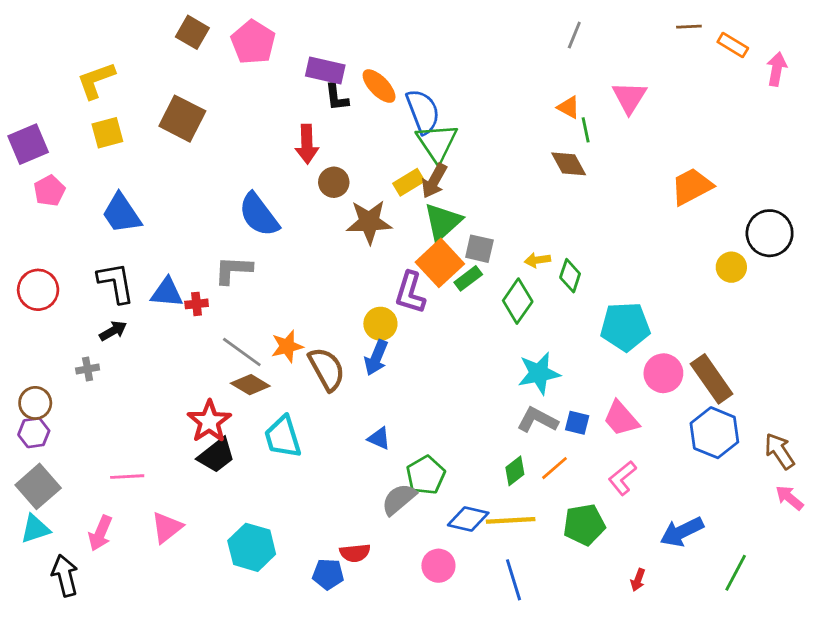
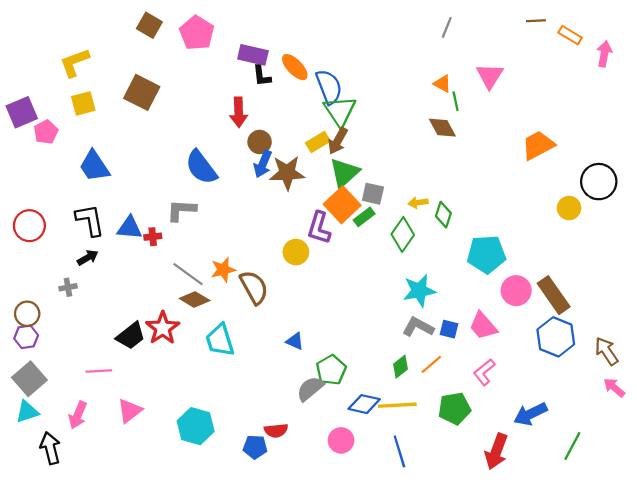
pink pentagon: (49, 191) -> (46, 132), moved
blue arrow: (376, 358) -> (263, 164), moved
black trapezoid: (216, 455) -> (131, 336), moved
red arrow: (638, 580) -> (496, 451), size x2.0

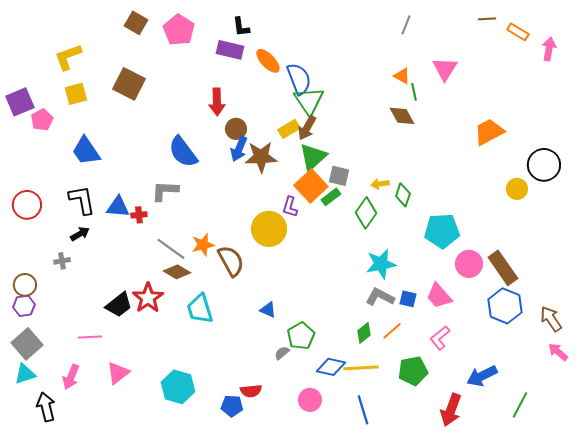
black L-shape: (262, 76) -> (241, 27), moved
purple L-shape: (319, 228) -> (290, 207), size x0.7
yellow circle: (296, 252) -> (269, 229), size x1.5
gray semicircle: (310, 389) -> (282, 353), size x0.6

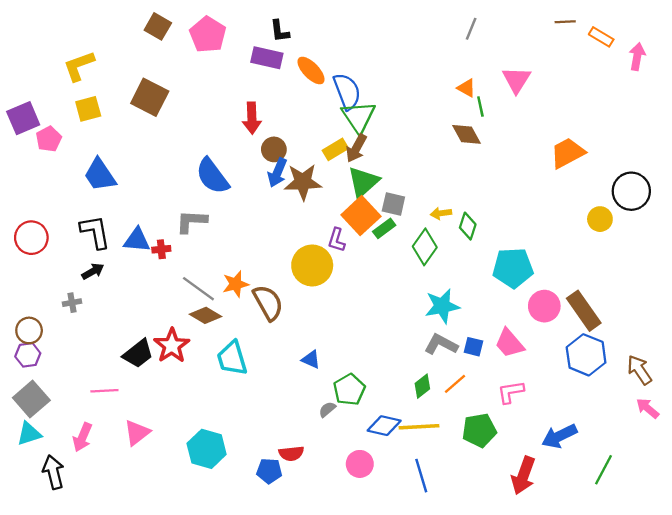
pink L-shape: (440, 338) -> (511, 392), turned 30

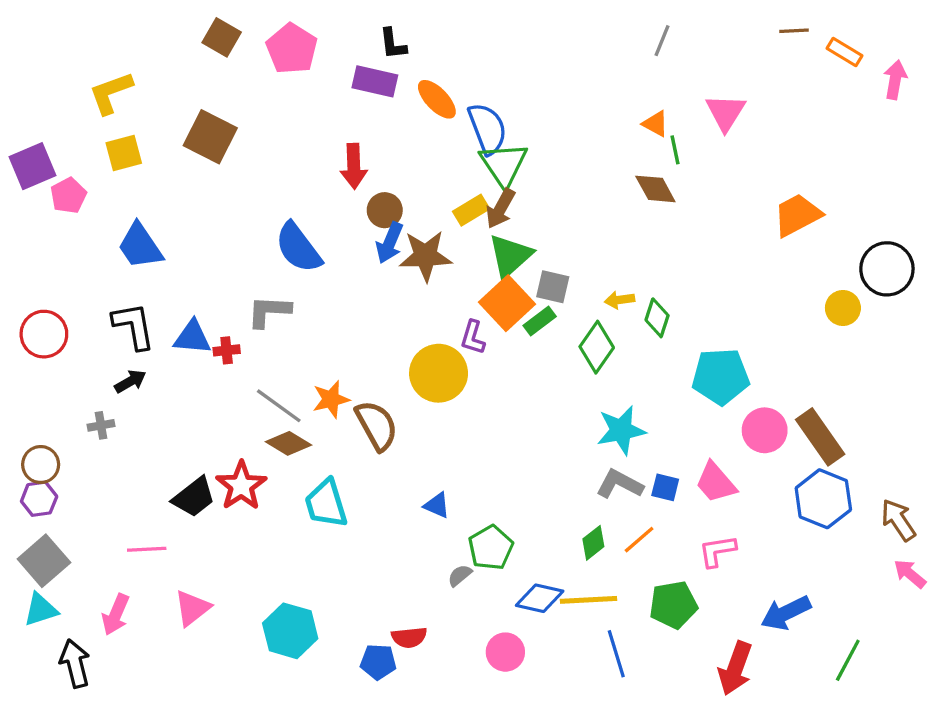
blue line: (421, 476) -> (616, 654), moved

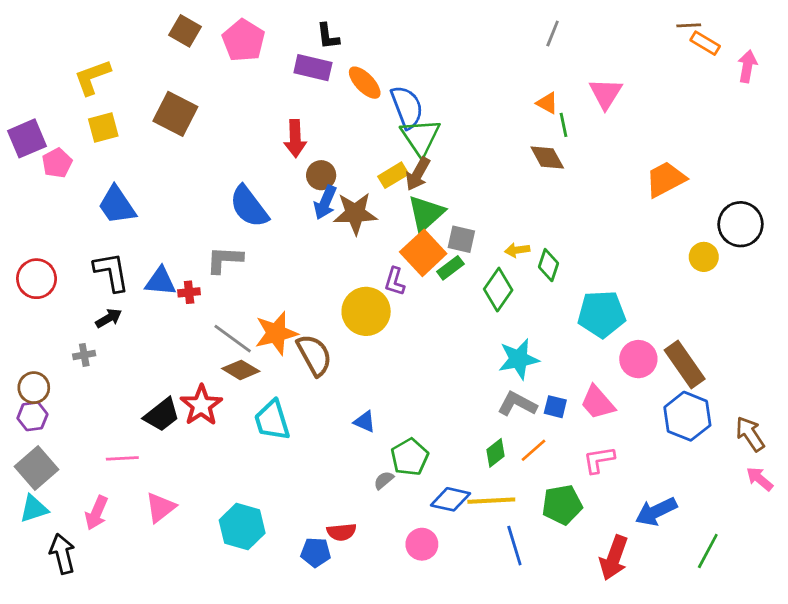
brown line: (794, 31) -> (689, 25), moved
orange star: (331, 399) -> (276, 333), size x1.4

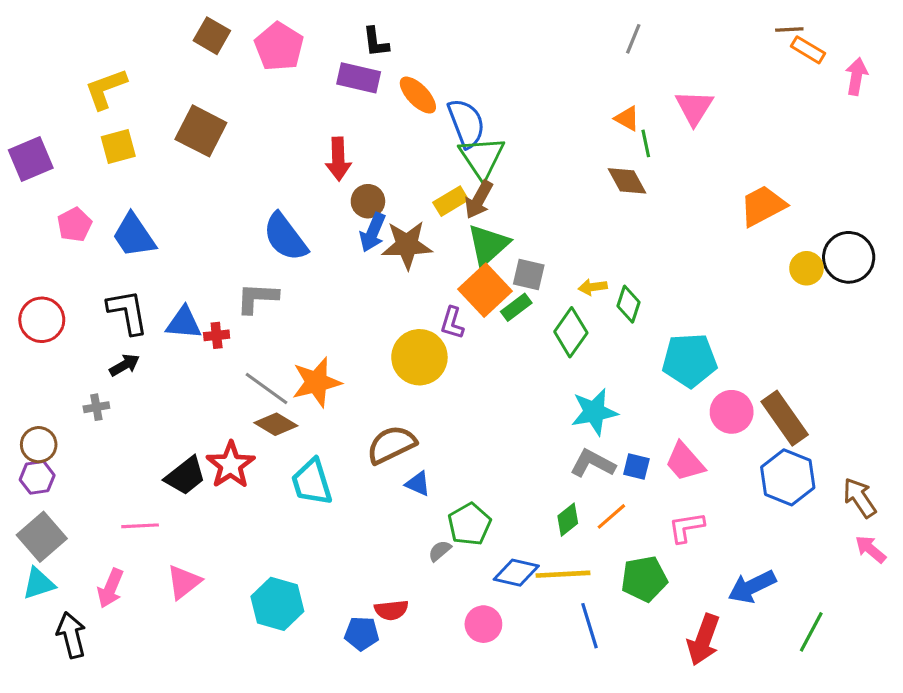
pink pentagon: (57, 163) -> (75, 225), moved
yellow circle: (704, 257) -> (807, 268), moved
brown semicircle: (314, 355) -> (391, 445), moved, turned -87

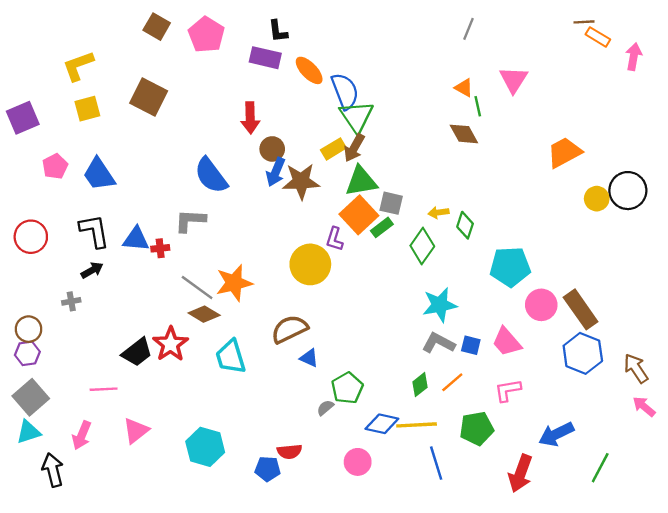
green triangle: (488, 245) -> (361, 181), turned 32

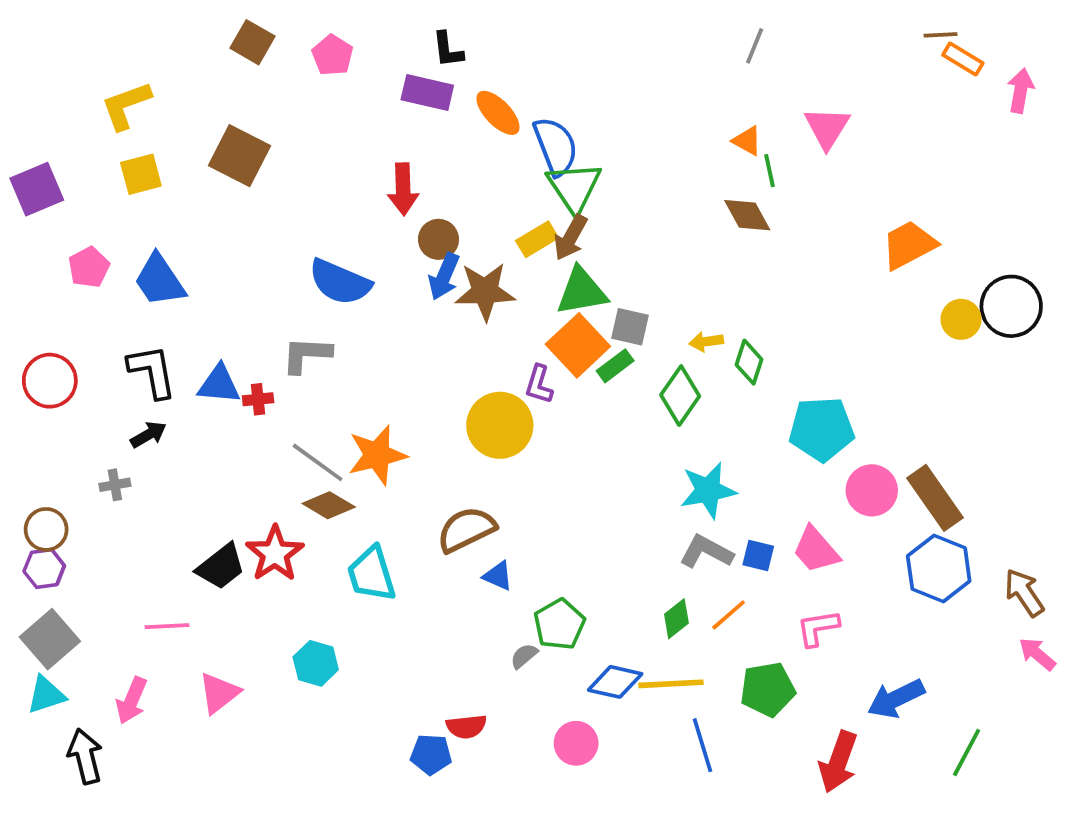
pink pentagon: (206, 35) -> (332, 55), size x0.7
blue semicircle: (211, 176) -> (340, 282), turned -30
cyan hexagon: (205, 447) -> (316, 663), moved, size x0.7

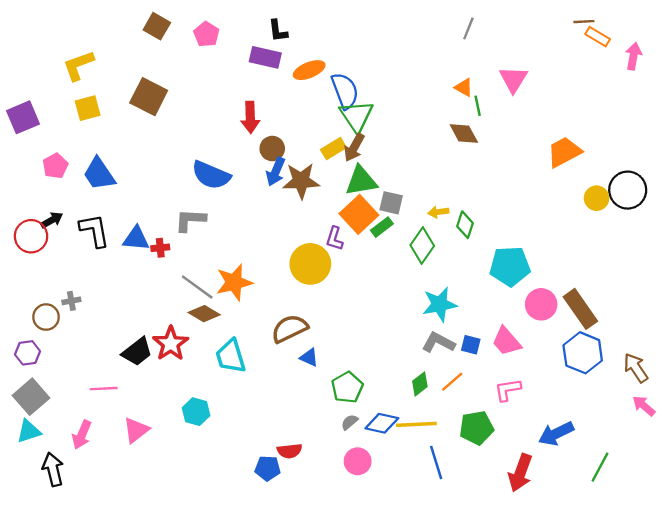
orange ellipse: (498, 113) -> (309, 70), turned -68
black arrow: (148, 435) -> (52, 220), moved
brown circle: (46, 529) -> (46, 317), moved
gray semicircle: (524, 656) -> (350, 422), moved

